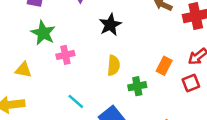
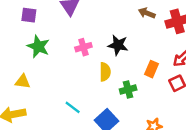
black star: (110, 25) -> (118, 45), moved, turned -30
pink cross: (65, 55) -> (83, 47), moved

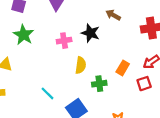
brown arrow: (147, 13) -> (113, 15), moved
black star: (118, 45) -> (90, 33), moved

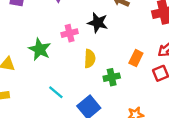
green star: (23, 35) -> (40, 49), moved

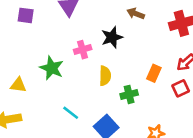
black star: (98, 23) -> (112, 37), turned -30

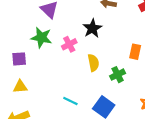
purple square: (26, 15) -> (19, 59), moved
green star: (52, 68) -> (41, 38), moved

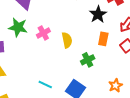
black star: (92, 28) -> (98, 14), moved
yellow semicircle: (93, 63) -> (67, 40), moved

